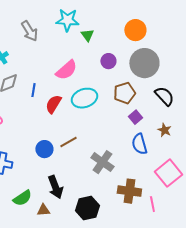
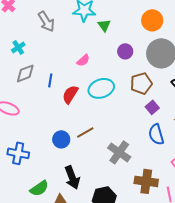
pink semicircle: (66, 70) -> (83, 60), size x0.6

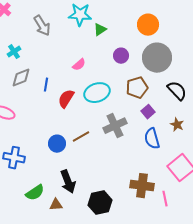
green triangle: (104, 25) -> (100, 30), turned 32
gray cross: (119, 152) -> (115, 126), moved, turned 30

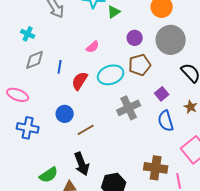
cyan cross: (14, 52) -> (28, 34), turned -32
brown pentagon: (137, 88) -> (140, 65), moved
brown line: (81, 137) -> (86, 130), moved
blue circle: (57, 144) -> (65, 114), moved
blue cross: (14, 158) -> (28, 128), moved

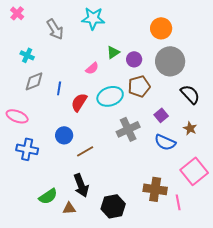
green triangle: (114, 12) -> (113, 52), moved
blue semicircle: (166, 121) -> (165, 142), turned -50

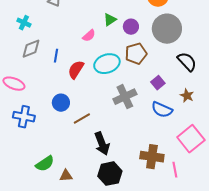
black arrow: (81, 185) -> (102, 144), moved

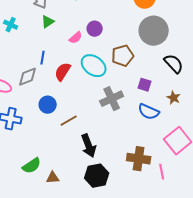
green triangle: (110, 20) -> (48, 22), moved
purple circle: (131, 27) -> (95, 29), moved
gray diamond: (31, 49) -> (28, 77), moved
cyan ellipse: (107, 64) -> (94, 66), turned 55
purple square: (158, 83) -> (145, 85), turned -32

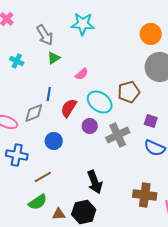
purple circle: (95, 29) -> (90, 126), moved
brown line: (69, 121) -> (43, 177), moved
black hexagon: (97, 176) -> (84, 212), moved

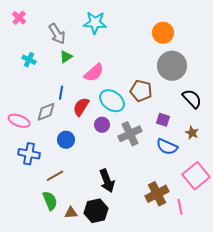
pink semicircle: (82, 74) -> (94, 73), size x1.5
brown pentagon: (129, 92) -> (141, 91), turned 30
brown cross: (145, 195) -> (157, 194), turned -35
green semicircle: (38, 202) -> (50, 201), turned -78

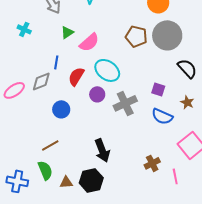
green triangle: (66, 57) -> (67, 32), moved
brown pentagon: (141, 91) -> (136, 36), moved
pink ellipse: (19, 121) -> (14, 90), turned -55
blue cross: (29, 154) -> (17, 181), moved
brown cross: (157, 194) -> (152, 163), size x0.7

